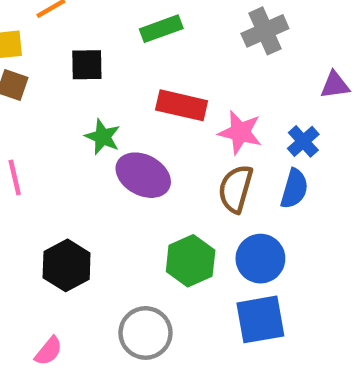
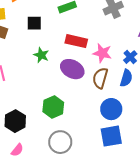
purple ellipse: (143, 175) -> (72, 69), moved
green hexagon: (191, 261) -> (53, 107), moved
black hexagon: (67, 265) -> (15, 121), moved

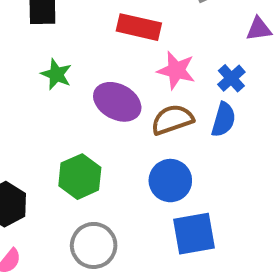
red rectangle: (76, 41) -> (139, 27), moved
brown semicircle: (100, 78) -> (172, 120), turned 55
blue circle: (111, 109) -> (170, 181), moved

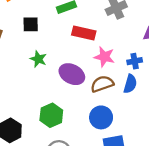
blue cross: (231, 78) -> (135, 61), turned 32

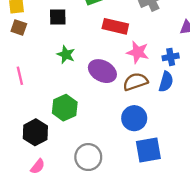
green hexagon: (51, 115) -> (65, 108), moved

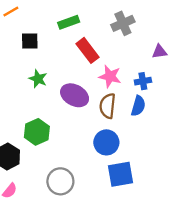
red rectangle: (115, 26) -> (88, 50), turned 40
brown semicircle: (135, 82) -> (108, 106), turned -65

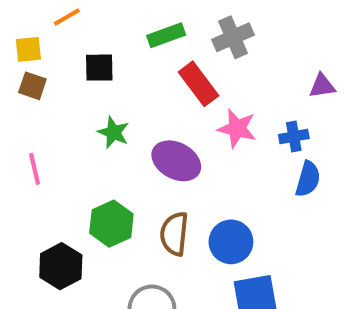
gray cross: (123, 23) -> (233, 37), moved
brown semicircle: (108, 106) -> (174, 234), moved
blue semicircle: (138, 106) -> (308, 179), moved

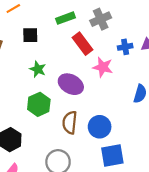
blue cross: (294, 136) -> (125, 47), moved
green hexagon: (111, 224) -> (39, 104), moved

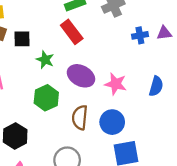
black square: (30, 35) -> (22, 39), moved
red rectangle: (83, 44) -> (72, 32), moved
pink star: (103, 67) -> (116, 84), moved

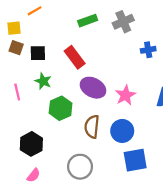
red rectangle: (72, 32) -> (75, 57), moved
green star: (45, 60) -> (43, 81), moved
pink star: (116, 84) -> (125, 95), turned 30

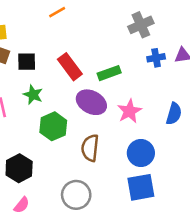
orange line: (35, 11) -> (57, 12), moved
green rectangle: (88, 21) -> (109, 73), moved
gray cross: (123, 22) -> (141, 25), moved
blue circle: (122, 131) -> (141, 153), moved

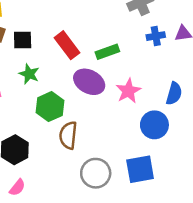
brown semicircle: (90, 148) -> (68, 135), moved
blue circle: (141, 153) -> (154, 125), moved
gray circle: (76, 195) -> (96, 173), moved

